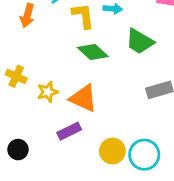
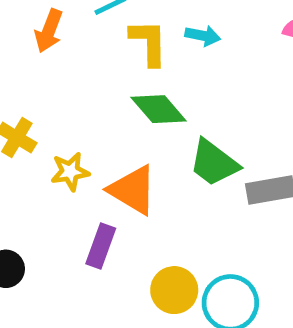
green trapezoid: (140, 41) -> (214, 163), moved
purple rectangle: (69, 131) -> (101, 246), turned -50

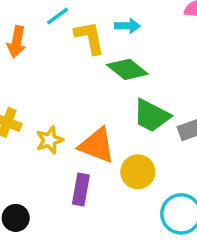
green diamond: (159, 109) -> (127, 69), moved
yellow circle: (174, 290) -> (138, 172), moved

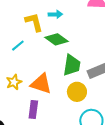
cyan line: (57, 16) -> (18, 46), moved
green trapezoid: (152, 116) -> (72, 65), turned -105
yellow circle: (138, 172) -> (77, 92), moved

